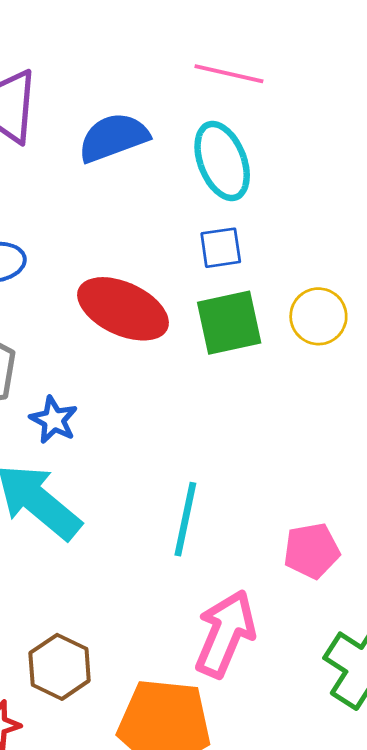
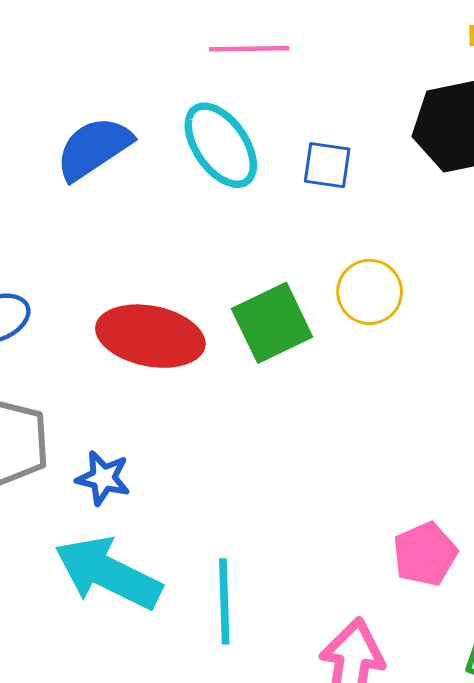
pink line: (229, 74) -> (249, 49), moved
blue square: (221, 248) -> (327, 165), moved, turned 30
cyan line: (185, 519) -> (224, 601), moved

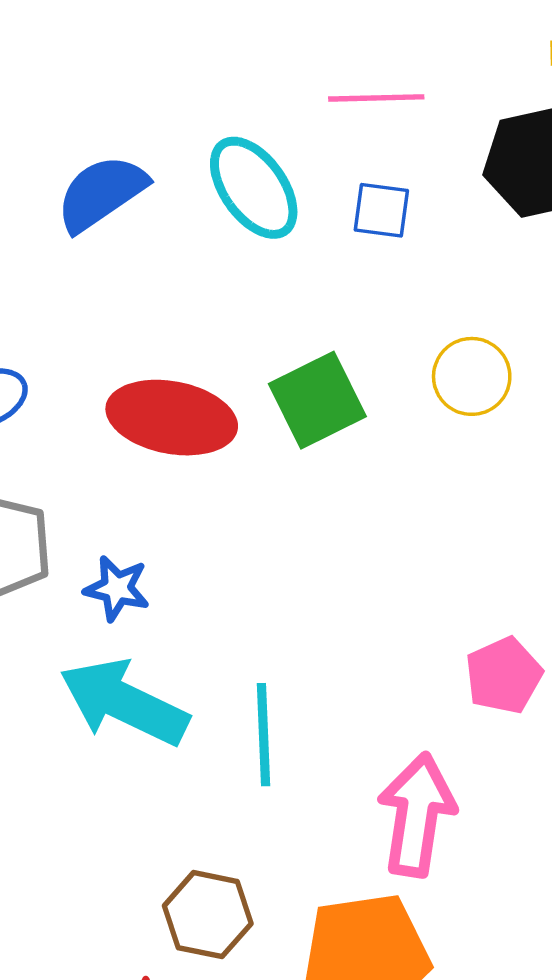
pink line: (249, 49) -> (376, 98), moved
yellow circle: (370, 292) -> (472, 376), moved

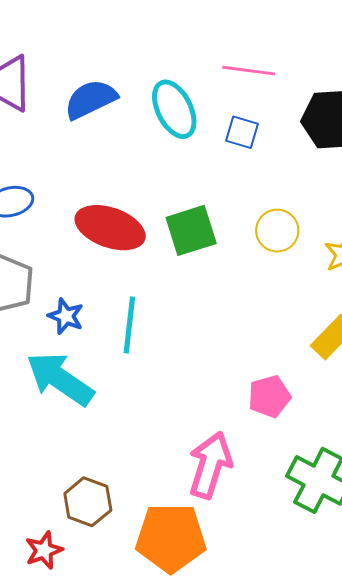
cyan line: (264, 735) -> (129, 325), moved

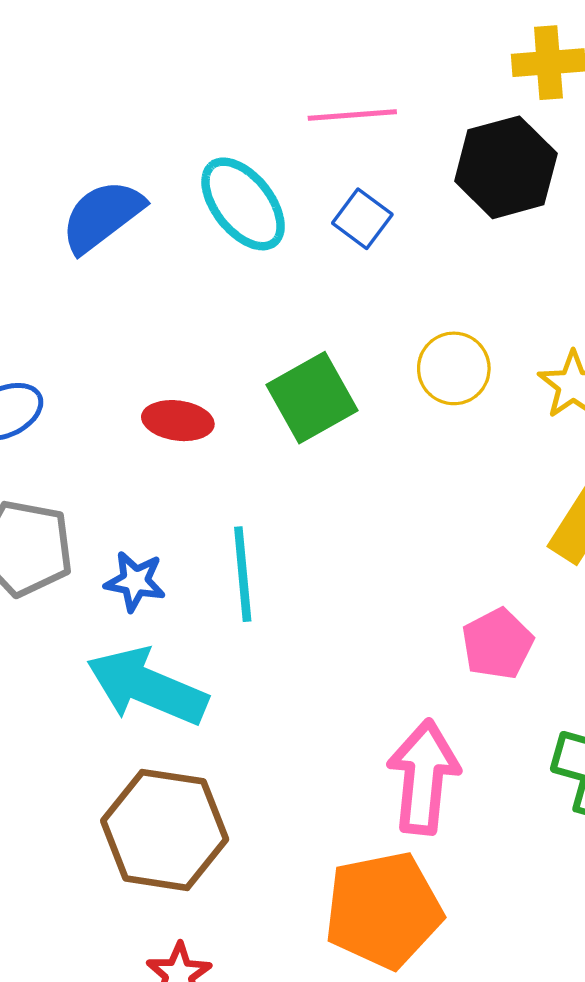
blue square: (242, 132) -> (362, 219), turned 32
red ellipse: (110, 228) -> (178, 421), size x0.6
brown hexagon: (88, 502) -> (165, 830), moved, size x1.5

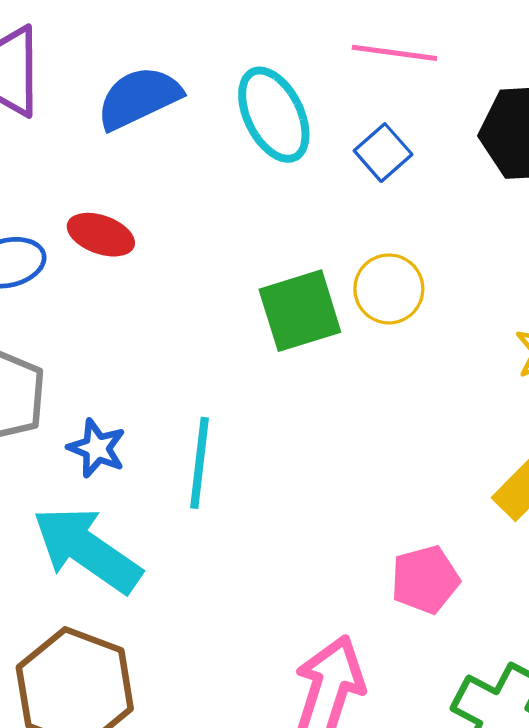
yellow circle: (454, 368) -> (389, 289), moved
red ellipse: (178, 421) -> (101, 235), moved

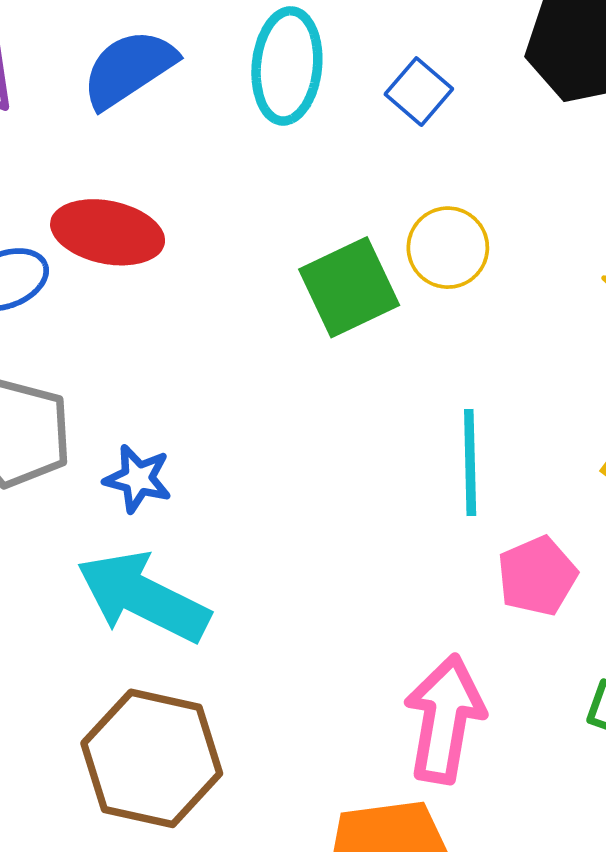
cyan ellipse: (274, 115) -> (287, 66), turned 40
red ellipse: (101, 235) -> (108, 232), size x1.4
cyan line: (199, 463) -> (470, 463), moved

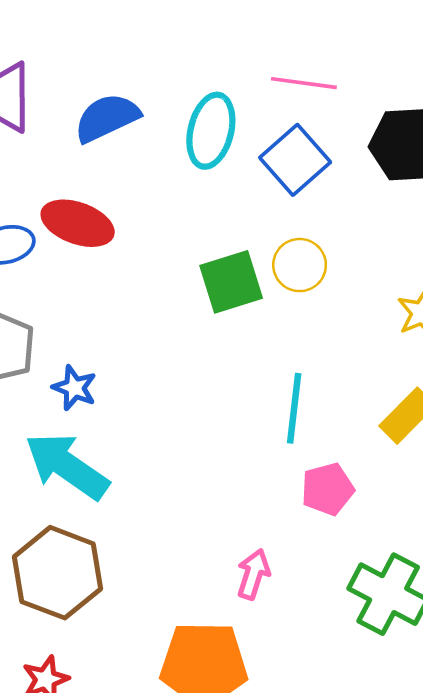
blue square: (419, 92) -> (295, 160), size x1.6
pink arrow: (445, 719) -> (253, 574), size x0.6

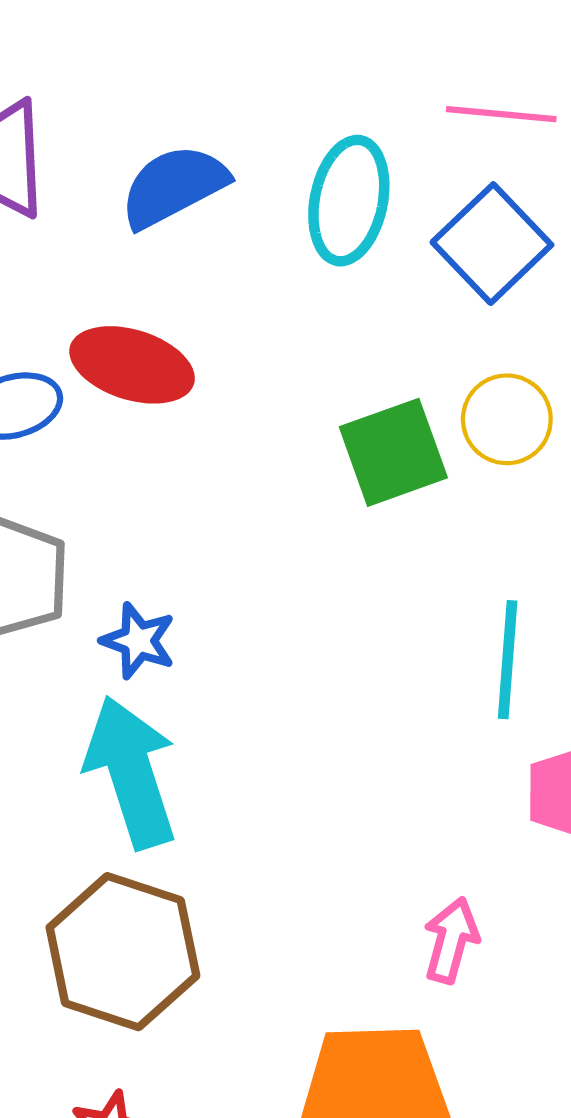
cyan arrow: (67, 466) -> (131, 772), turned 40

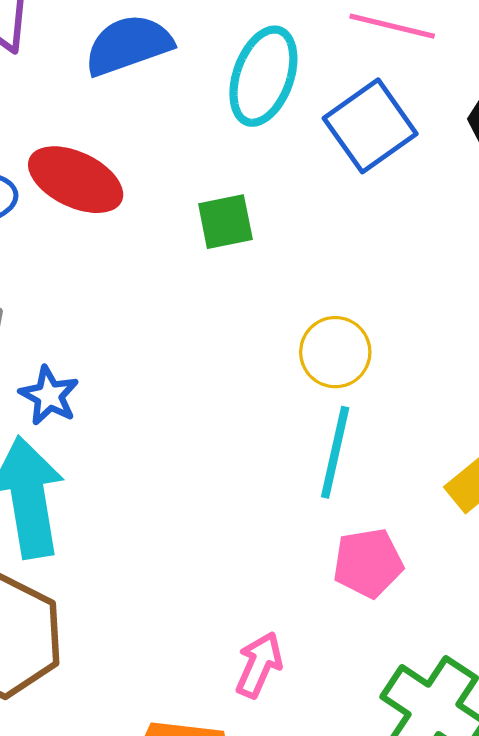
yellow circle: (507, 419) -> (335, 352), moved
green square: (393, 452) -> (225, 222), moved, size x0.7

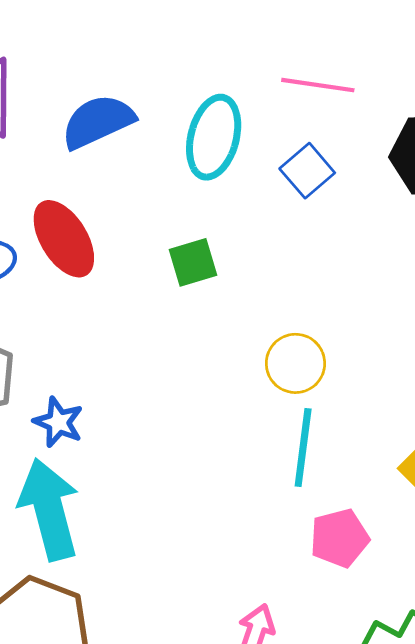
blue square: (370, 126) -> (307, 171), size x0.7
red ellipse: (76, 180) -> (64, 239), turned 38

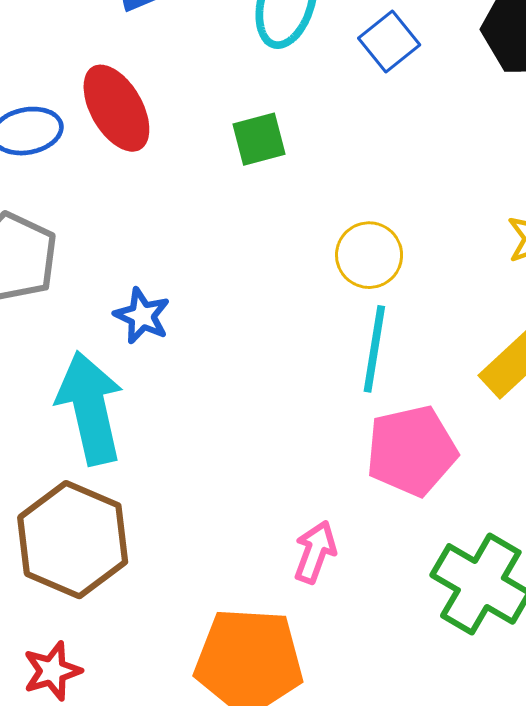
blue star: (58, 422) -> (142, 316), moved
pink pentagon: (339, 538) -> (411, 451), size x1.4

